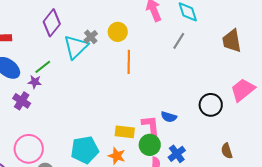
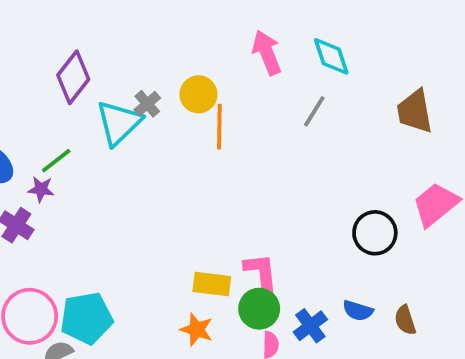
orange line: (129, 62) -> (219, 127), moved
blue semicircle: (169, 117) -> (358, 311), moved
cyan pentagon: (85, 150) -> (87, 318), moved

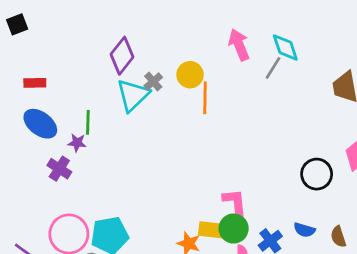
purple diamond: (73, 77) -> (122, 56), moved
gray line: (314, 111) -> (273, 68), moved
green line: (56, 161) -> (88, 122), turned -50
yellow rectangle: (212, 284) -> (212, 230), moved

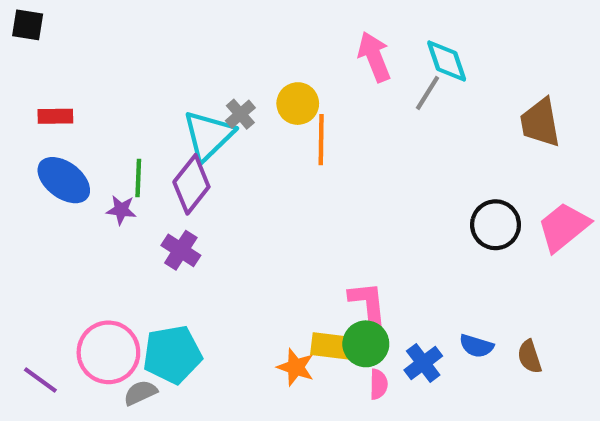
black square: (17, 24) -> (28, 25), turned 30
purple diamond: (122, 56) -> (191, 184), moved
purple cross: (59, 169) -> (181, 250), moved
black circle: (317, 174) -> (496, 225), moved

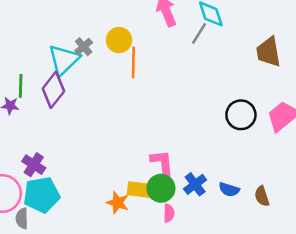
purple cross: (181, 250) -> (34, 165), moved
blue cross: (423, 363) -> (195, 184), moved
gray semicircle: (140, 393) -> (22, 218), turned -66

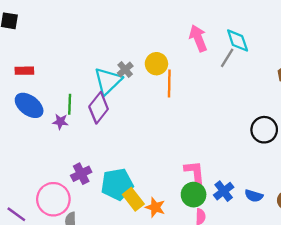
purple cross: (34, 165) -> (81, 174), turned 30
yellow rectangle: (140, 190) -> (133, 199), moved, turned 45
cyan pentagon: (42, 195) -> (117, 184), moved

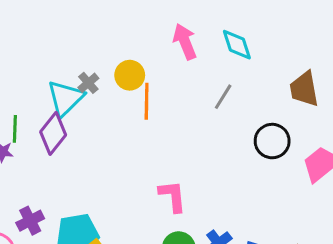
gray line: (227, 58) -> (223, 97), moved
black circle: (264, 130) -> (272, 141), moved
pink L-shape: (195, 173) -> (173, 196), moved

